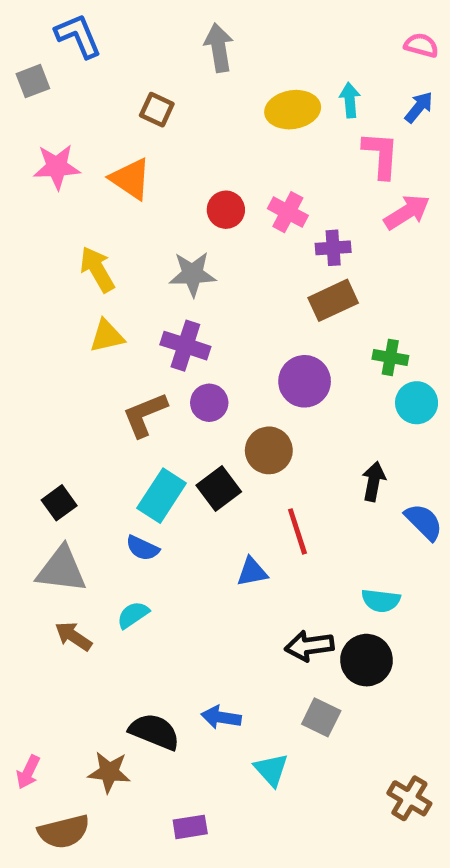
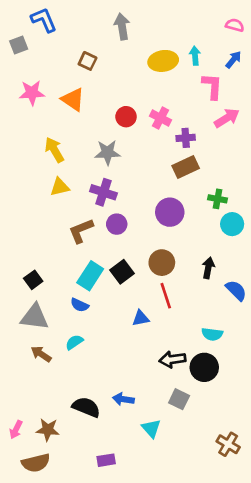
brown circle: (269, 450) -> (162, 263), moved
brown star: (109, 772) -> (48, 430), moved

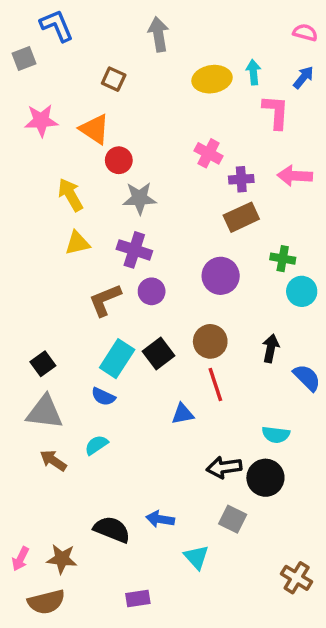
red circle: (126, 117) -> (119, 160), moved
pink arrow: (227, 118) -> (295, 176), moved, turned -145

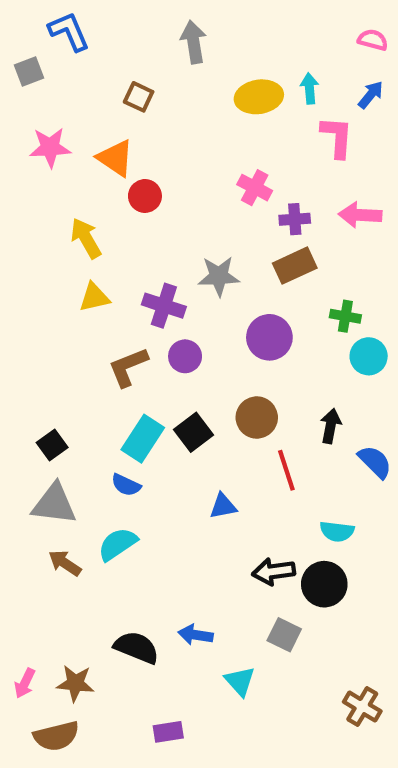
gray star: (139, 198) -> (219, 276), moved
red line: (215, 385) -> (286, 470), moved
cyan semicircle: (96, 445) -> (118, 544), size x1.4

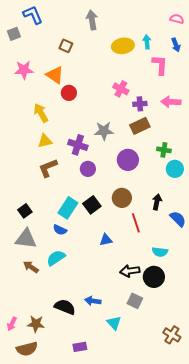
blue arrow: (371, 95) -> (176, 45), turned 120
brown L-shape: (128, 367) -> (48, 168), moved

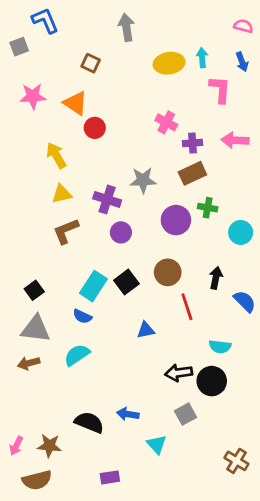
green cross: (164, 150) -> (208, 208), moved
brown arrow: (31, 267) -> (29, 363), moved, turned -49
gray square: (135, 301) -> (186, 414), turned 35

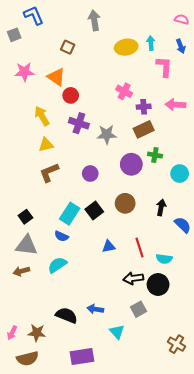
purple cross: (107, 199) -> (79, 123), moved
red line: (187, 307) -> (140, 248), moved
purple rectangle: (110, 477) -> (82, 356), size x1.6

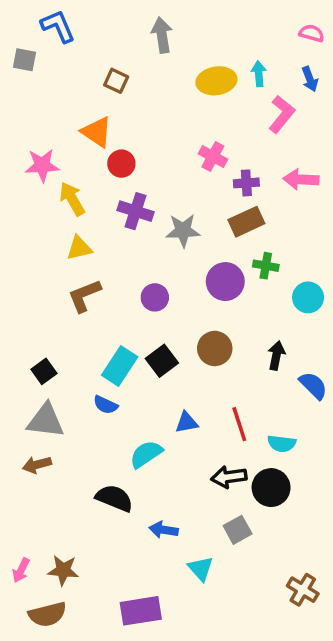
gray square: (14, 35) -> (25, 60), turned 32
pink L-shape: (164, 67) -> (282, 114), turned 35
pink star: (24, 72) -> (42, 165), moved
cyan semicircle: (57, 265) -> (146, 454), moved
black semicircle: (67, 315) -> (114, 498), moved

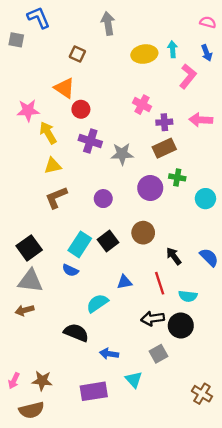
black arrow: (276, 356) -> (174, 256), moved, turned -48
black square: (44, 371) -> (29, 248), size x1.5
purple rectangle: (141, 611) -> (94, 391), moved

